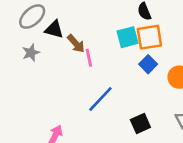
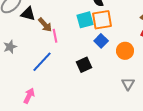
gray star: (31, 53) -> (10, 47), moved
blue line: (100, 99) -> (42, 62), moved
black square: (140, 124) -> (84, 65), moved

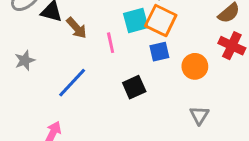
orange square: (102, 20) -> (161, 20), turned 35
pink line: (55, 36) -> (111, 43), moved
blue square: (101, 41) -> (159, 52), turned 32

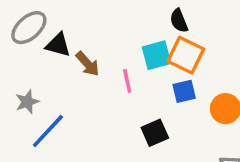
blue line: (72, 83) -> (48, 131), moved

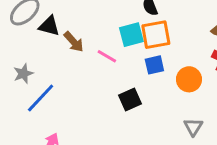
orange square: (186, 55) -> (156, 35), turned -36
pink line: (127, 81) -> (107, 56), turned -48

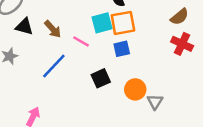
black triangle: (49, 26) -> (24, 27), moved
orange circle: (189, 79) -> (135, 89), moved
blue line: (41, 98) -> (54, 66), moved

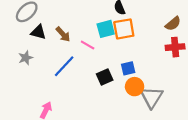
red cross: (182, 44) -> (175, 47), turned -30
blue square: (122, 49) -> (128, 68), moved
gray triangle: (155, 102) -> (152, 97), size x1.6

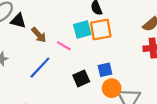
black triangle: (38, 32) -> (18, 21), moved

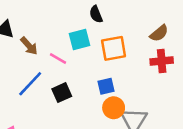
orange square: (101, 30) -> (114, 48), moved
black square: (81, 78) -> (62, 93), moved

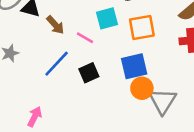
blue square: (106, 86) -> (134, 66), size x1.5

